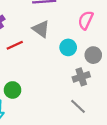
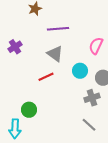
red line: (15, 45) -> (46, 77), moved

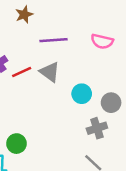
pink semicircle: (96, 46) -> (102, 41), moved, turned -102
red line: (46, 77) -> (22, 72), moved

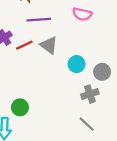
purple line: (54, 40) -> (39, 20), moved
pink semicircle: (102, 41) -> (82, 14), moved

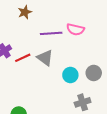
purple line: (39, 20) -> (51, 33), moved
gray circle: (102, 72) -> (94, 73), moved

